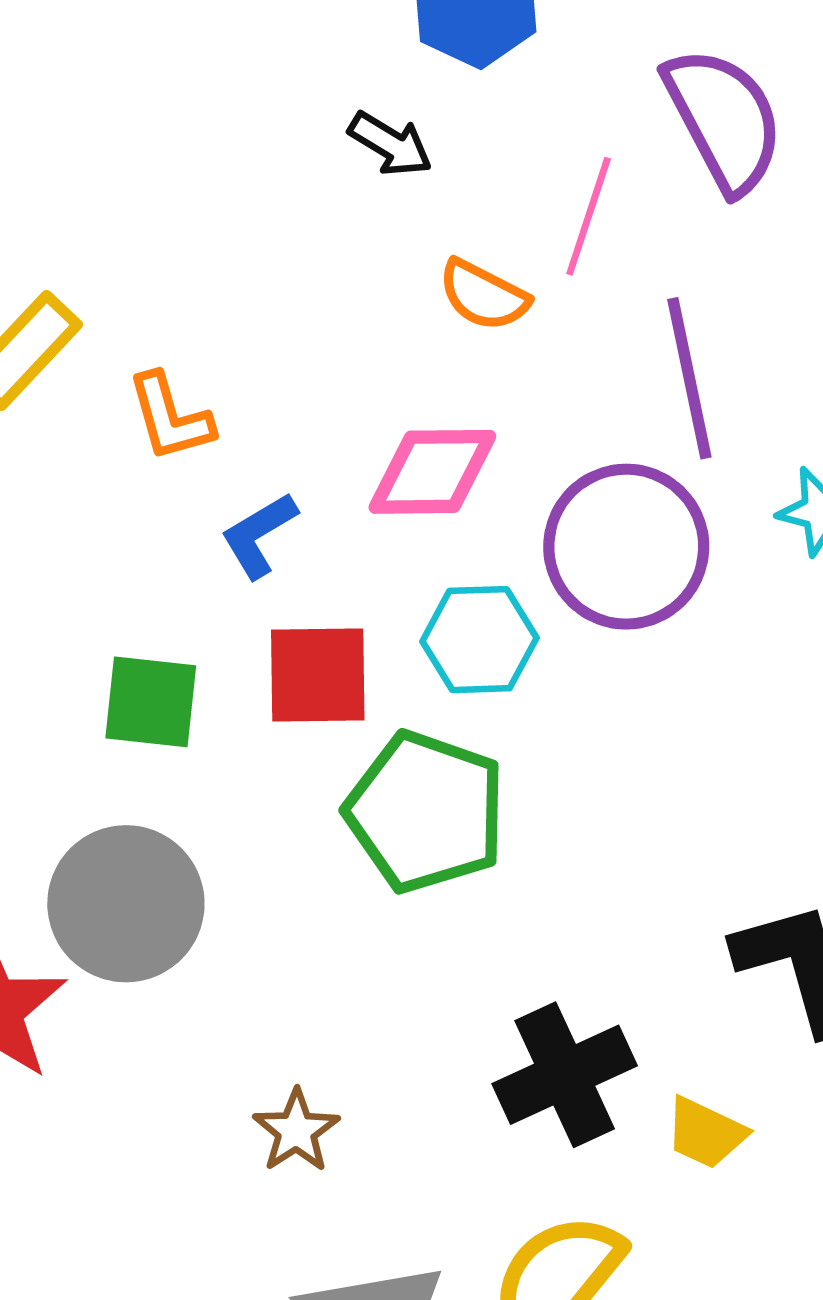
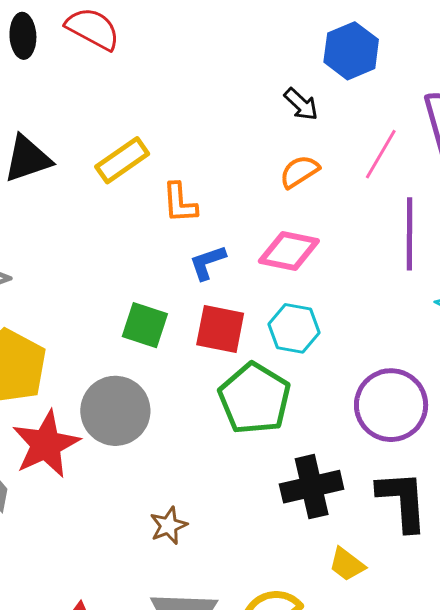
orange semicircle: (484, 295) -> (299, 172), moved, turned 108
purple circle: (626, 547) -> (391, 405), moved
black cross: (565, 1075) -> (312, 487), moved

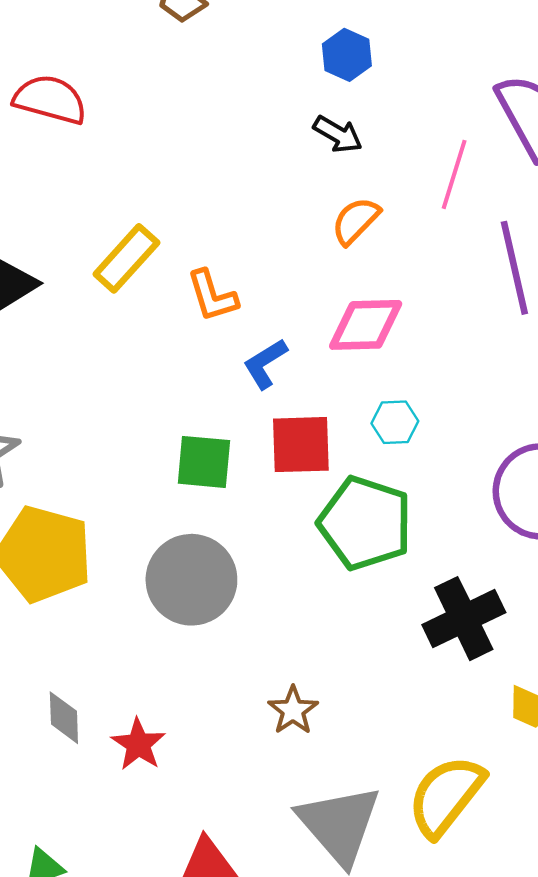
blue hexagon: (351, 51) -> (347, 55), moved, size x0.7
cyan hexagon: (294, 328) -> (395, 422), size x0.7
red star: (46, 444) -> (138, 744), moved, size x0.6

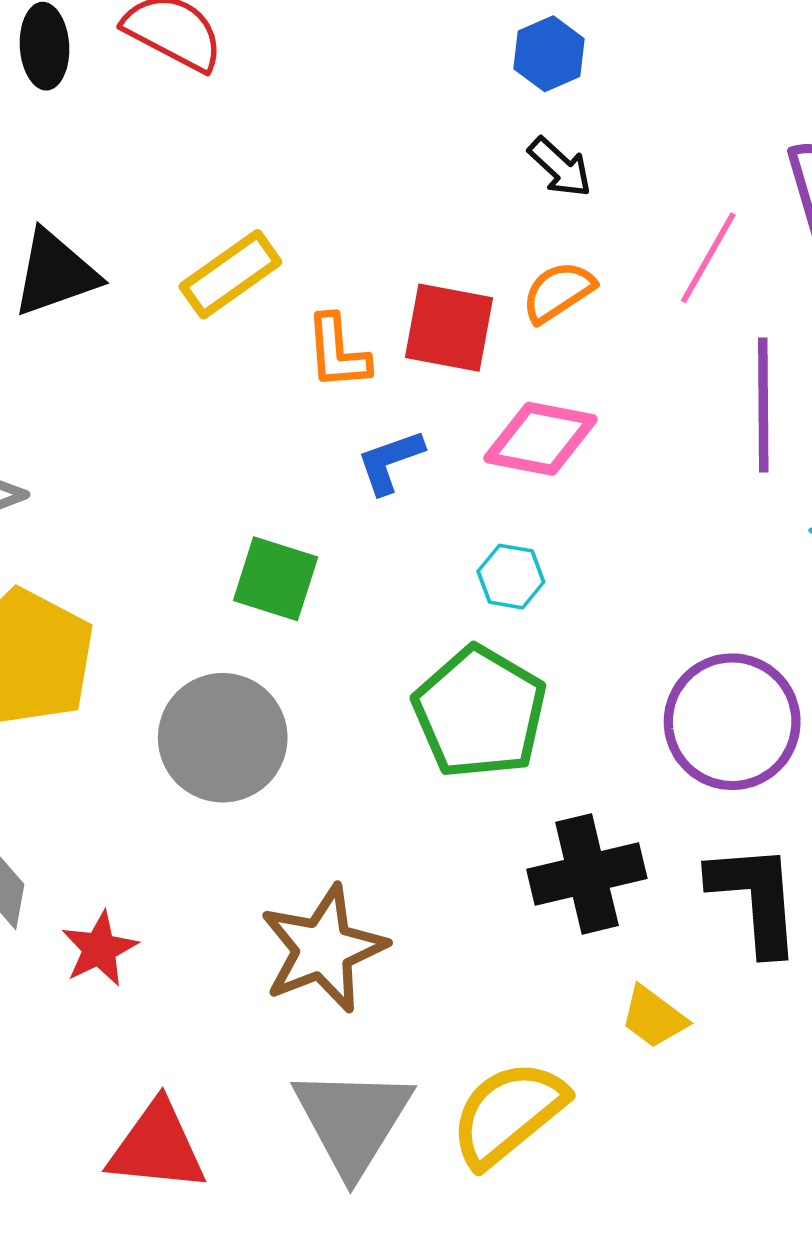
blue hexagon: (347, 55) -> (549, 54), moved
cyan hexagon: (395, 422) -> (511, 577), moved
red square: (301, 445) -> (449, 328), moved
brown star: (293, 710) -> (323, 949), size x1.8

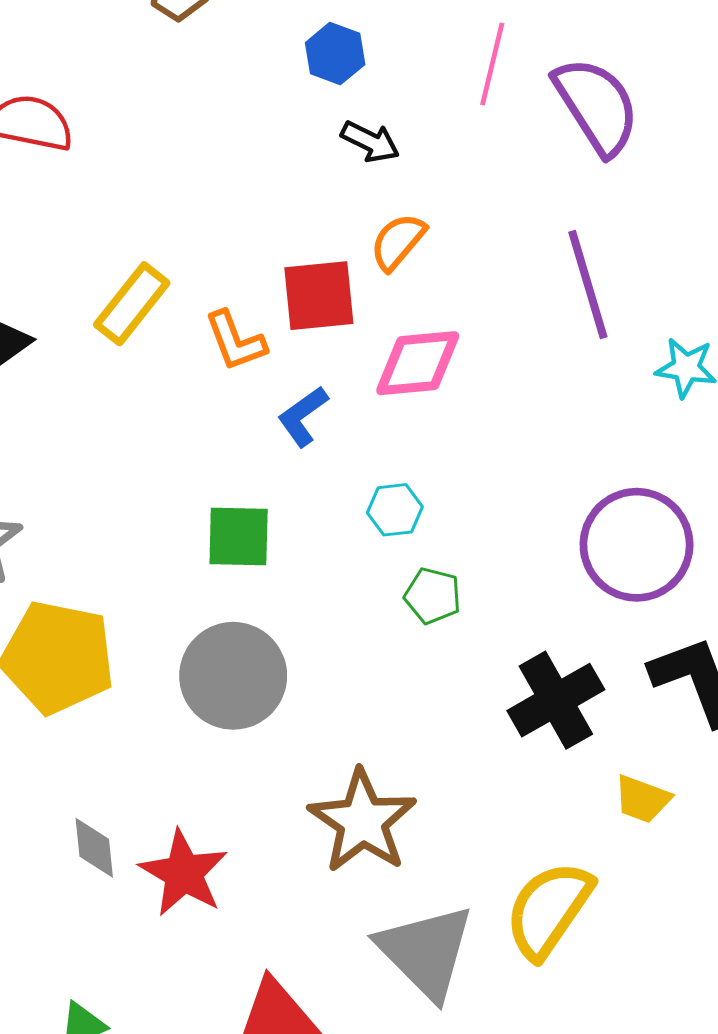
pink line: (708, 258) -> (492, 64), moved
cyan hexagon: (511, 577) -> (395, 510), moved
green pentagon: (480, 712) -> (433, 596), size x0.5
red star: (99, 949) -> (184, 873), size x1.4

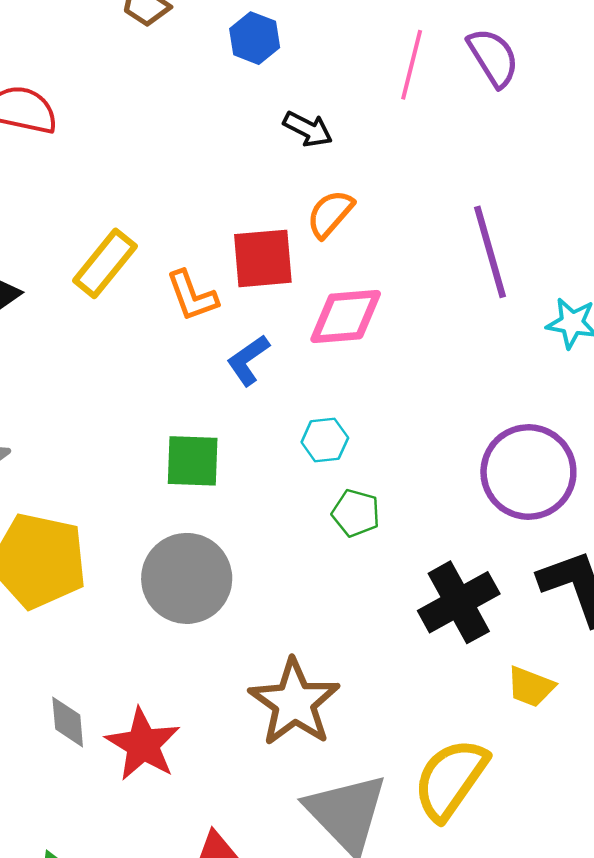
blue hexagon: (335, 54) -> (255, 38), moved
purple semicircle: (597, 106) -> (493, 57), moved, size x0.7

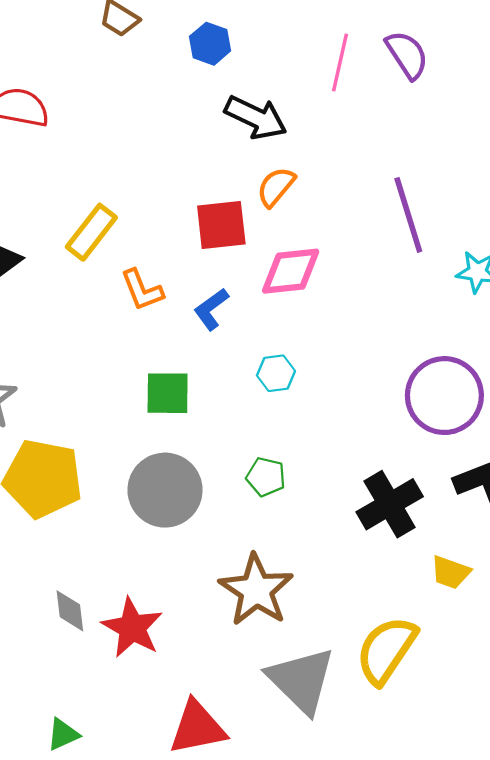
black arrow: (308, 129) -> (256, 117), size x1.5
orange L-shape: (192, 296) -> (142, 290), moved
green pentagon: (356, 513) -> (266, 477), moved

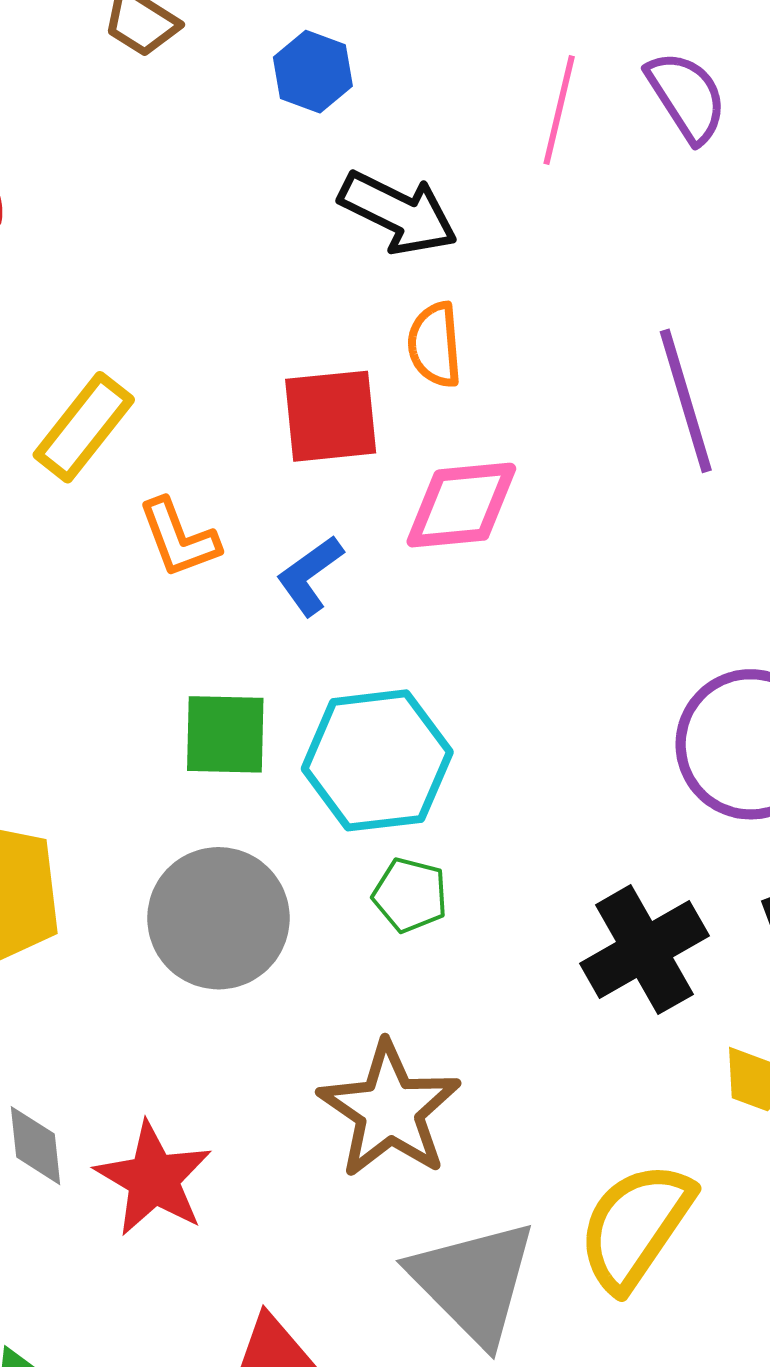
orange semicircle: (276, 187) -> (435, 345), turned -45
cyan hexagon: (276, 373) -> (377, 760), moved, size x2.0

